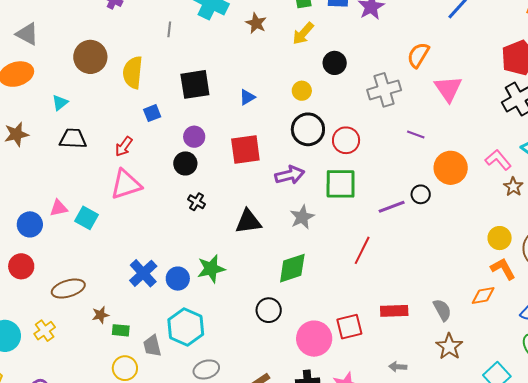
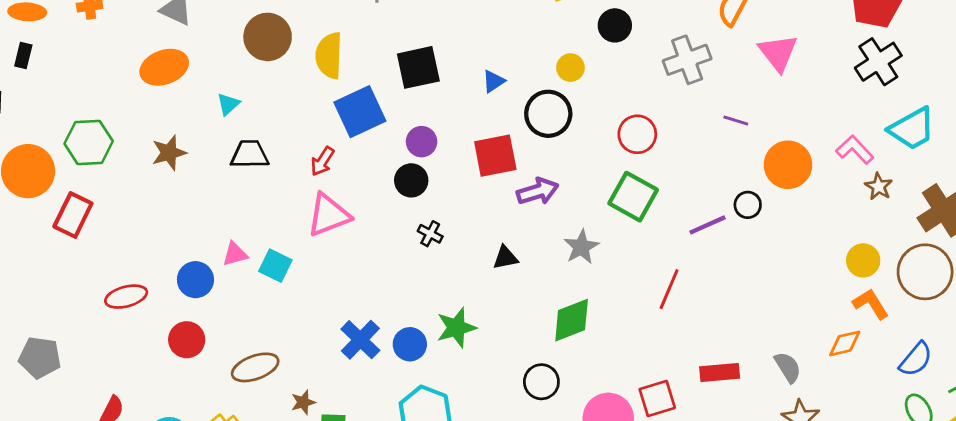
blue square: (152, 113) -> (360, 112), size x2.0
black circle: (308, 129) -> (548, 114), moved
purple arrow: (290, 175) -> (538, 191), moved
green square: (341, 184) -> (633, 197), turned 32
black triangle: (248, 222) -> (505, 258), size x0.7

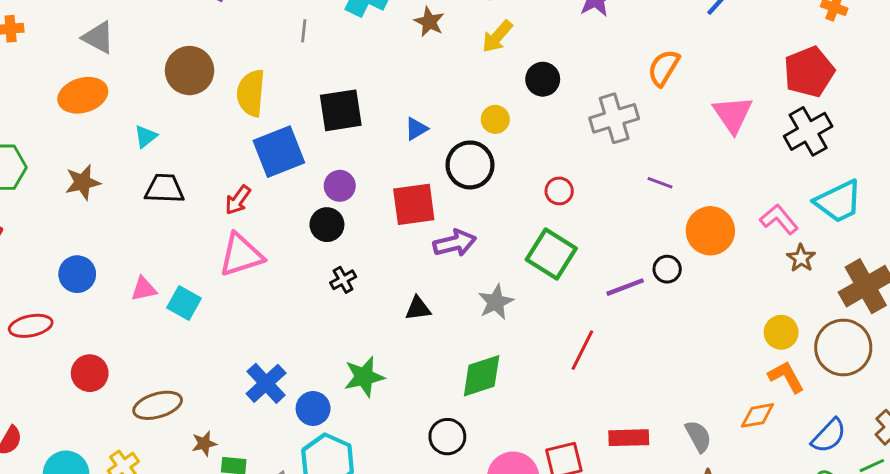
pink triangle: (778, 53) -> (733, 114), moved
red circle: (637, 134) -> (559, 191), size x0.7
black cross: (430, 234) -> (343, 280), turned 30
blue circle: (195, 280) -> (77, 274), moved
blue circle: (410, 344) -> (313, 408), moved

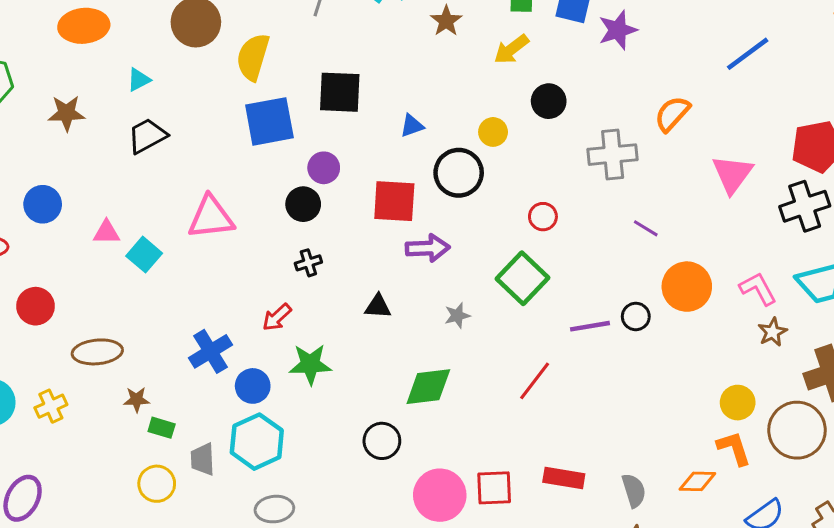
black trapezoid: (164, 189) -> (147, 136), turned -42
red arrow: (238, 200) -> (277, 317), moved
gray star: (496, 302) -> (457, 315), size x0.7

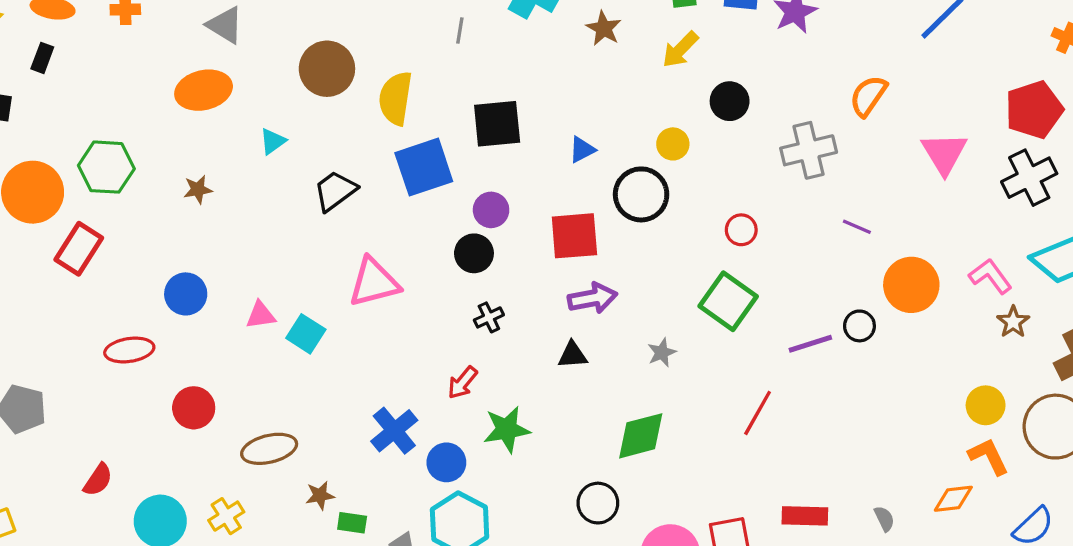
brown star: (66, 113) -> (198, 189), size x0.7
black trapezoid: (147, 136) -> (335, 191), moved
purple arrow: (428, 248) -> (593, 298), moved
gray semicircle: (634, 490) -> (884, 519), size x0.7

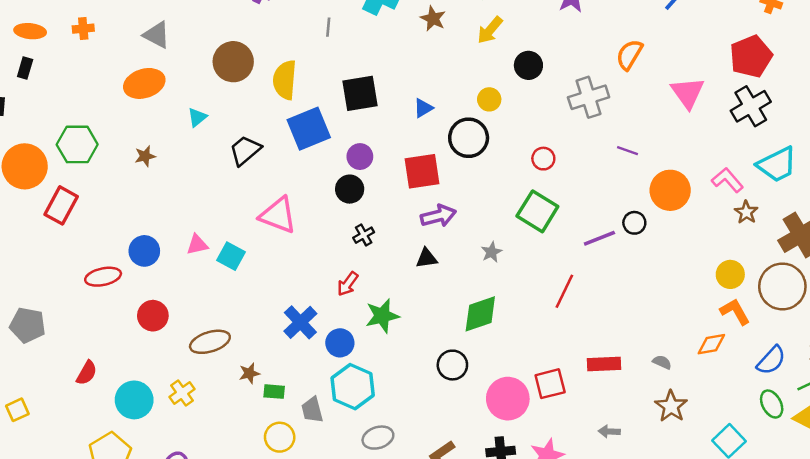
pink triangle: (374, 282) -> (278, 215), turned 39
blue circle: (186, 294) -> (144, 251), moved
gray semicircle: (884, 519) -> (662, 362), turned -36

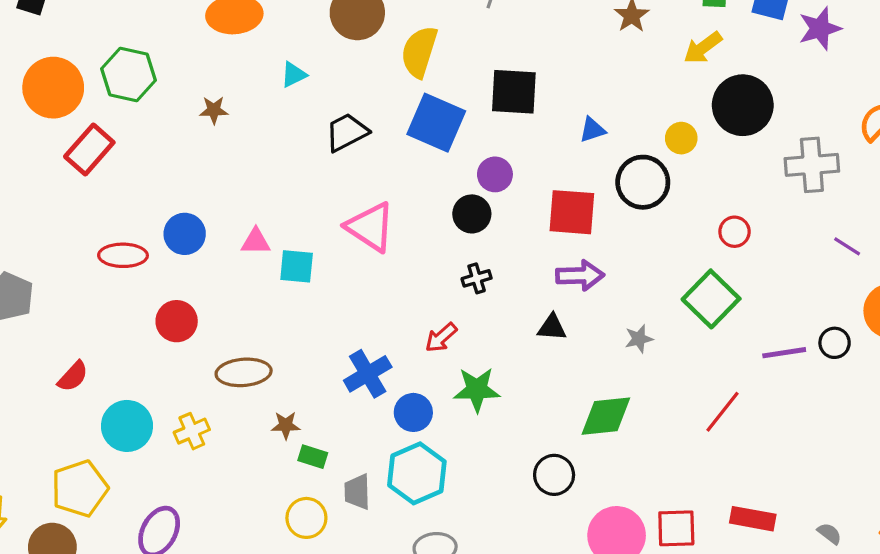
black circle: (528, 65) -> (743, 105), size x1.6
blue square: (309, 129) -> (436, 123), turned 33
cyan square: (231, 256) -> (297, 266), turned -36

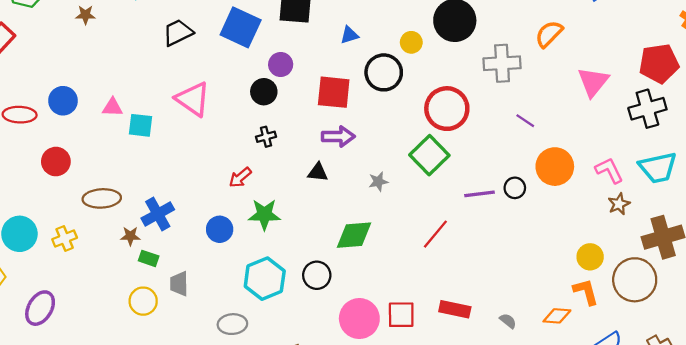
red circle: (735, 232) -> (447, 109), size x2.0
blue cross: (368, 374) -> (158, 214), moved
cyan hexagon: (417, 473) -> (265, 279), moved

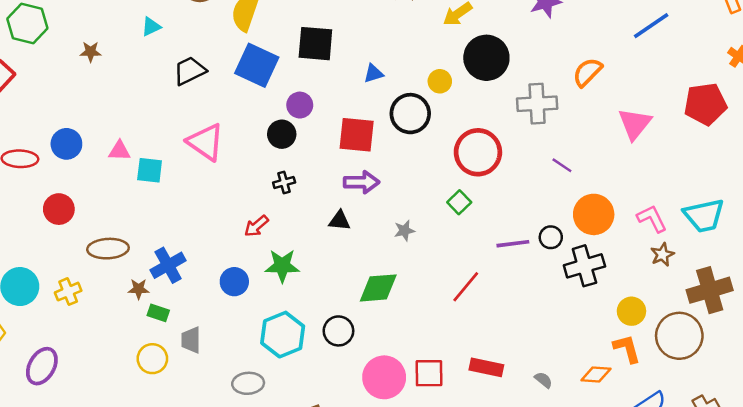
black cross: (647, 109) -> (584, 266), moved
green square: (429, 155) -> (459, 202), size x0.6

